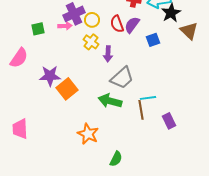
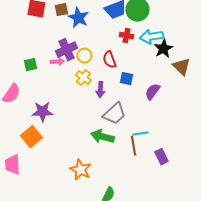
purple semicircle: (132, 25) -> (152, 92), moved
blue square: (153, 40) -> (126, 79), moved, turned 32
orange square: (67, 89) -> (31, 137), moved

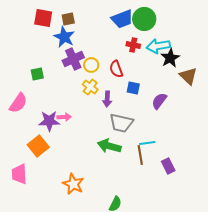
blue star: (78, 18) -> (64, 37), moved
pink arrow: (57, 62) -> (64, 117), moved
gray trapezoid: (114, 114) -> (121, 123), turned 55
orange star: (80, 170) -> (73, 184), moved

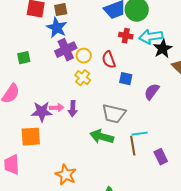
green square: (37, 74) -> (24, 58), moved
purple arrow: (107, 99) -> (73, 109), moved
orange square: (38, 146) -> (31, 137), turned 35

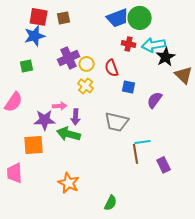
blue star: (57, 28) -> (35, 36), moved, turned 30
pink arrow: (57, 108) -> (60, 106), moved
green arrow: (102, 137) -> (69, 134), moved

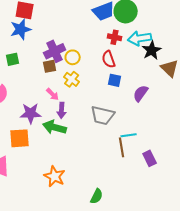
brown square: (64, 18) -> (50, 66), moved
red semicircle: (112, 68) -> (109, 59), moved
pink arrow: (60, 106) -> (53, 94), moved, turned 48

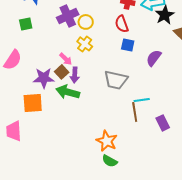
brown square: (50, 66) -> (62, 72), moved, turned -32
orange star: (55, 176) -> (107, 141), moved
green semicircle: (97, 196) -> (110, 161), turned 91

